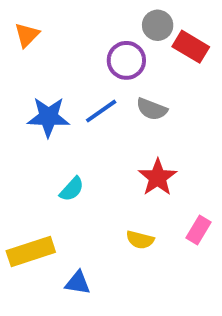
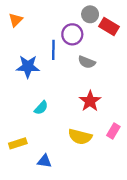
blue line: (101, 111) -> (53, 50), moved, turned -54
yellow semicircle: (140, 240) -> (80, 137), size x1.5
yellow rectangle: (31, 252) -> (18, 143), size x0.7

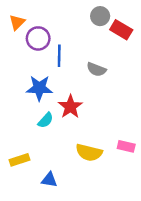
purple circle: (72, 34) -> (38, 38), moved
blue star: (28, 67) -> (39, 88), moved
red star: (90, 101) -> (70, 107), moved
pink rectangle: (113, 131) -> (126, 146), turned 72

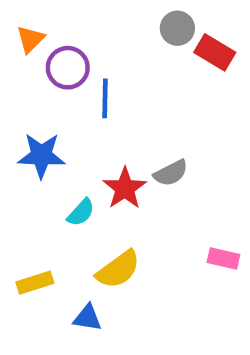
gray semicircle: (96, 69) -> (171, 173), moved, turned -48
blue star: (39, 88) -> (41, 155), moved
yellow semicircle: (89, 153) -> (118, 269), moved, turned -50

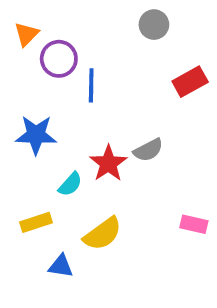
red rectangle: (215, 52) -> (190, 82), moved, turned -60
yellow rectangle: (35, 283) -> (36, 222), moved
blue triangle: (87, 318) -> (61, 266), moved

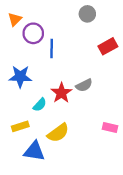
blue triangle: (61, 266) -> (34, 151), size x1.5

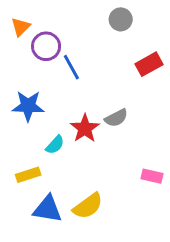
blue line: (52, 48) -> (71, 67), turned -30
yellow semicircle: (58, 133) -> (88, 206), moved

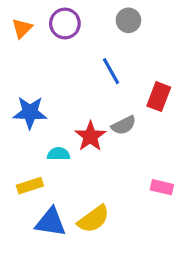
purple circle: (46, 46) -> (65, 23), moved
red rectangle: (149, 64) -> (159, 97), moved, turned -40
blue line: (71, 67) -> (111, 71), moved
cyan semicircle: (55, 145) -> (59, 154), turned -132

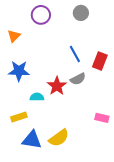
orange triangle: (22, 28) -> (14, 36), moved
blue line: (111, 71) -> (75, 54), moved

